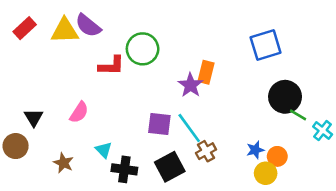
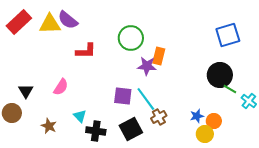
red rectangle: (25, 28) -> (19, 22), size x1.4
blue square: (266, 45) -> (228, 35), moved
green circle: (143, 49) -> (131, 38), moved
purple star: (190, 85) -> (147, 66), turned -30

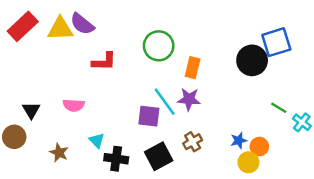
purple star: (147, 66) -> (189, 99), moved
black circle: (220, 75) -> (252, 60), moved
pink semicircle: (61, 87) -> (74, 105), turned 60
cyan line: (146, 99) -> (165, 102), moved

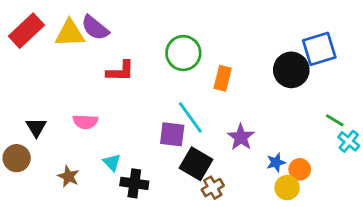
purple star: (189, 99) -> (241, 137), moved, turned 30
green line: (279, 108) -> (335, 120), moved
brown cross: (193, 142) -> (213, 188), moved
black square: (159, 156) -> (196, 164), moved, turned -32

